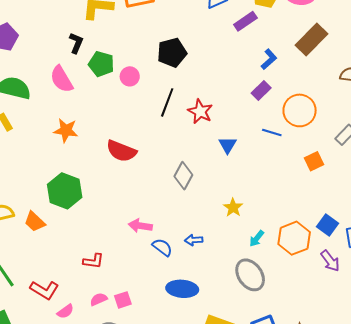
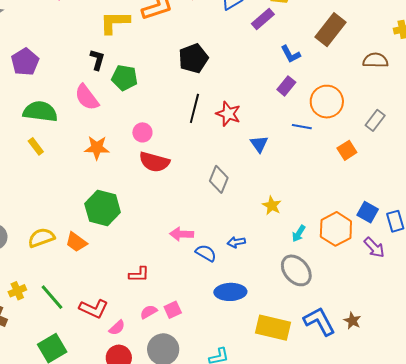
blue L-shape: (269, 59) -> (291, 54), turned 110
pink circle: (130, 76) -> (142, 132), moved

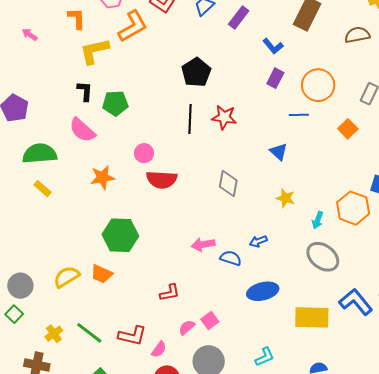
black pentagon: (193, 58) -> (196, 72), moved
blue triangle: (259, 144) -> (279, 152), moved

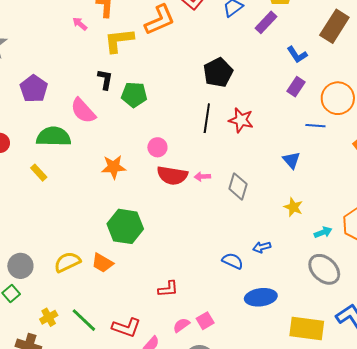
pink arrow: (30, 35) -> (80, 24), moved
pink semicircle: (82, 130) -> (83, 111), moved
yellow rectangle: (42, 189) -> (39, 173), moved
cyan arrow: (318, 220) -> (323, 232), turned -138
pink arrow: (203, 245) -> (202, 177), moved, size x0.7

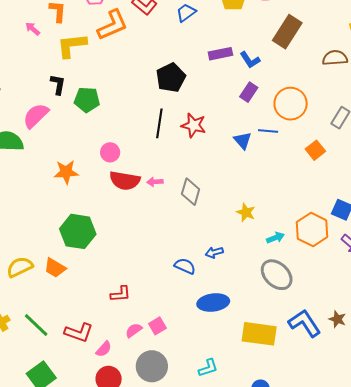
purple rectangle: (266, 22) -> (220, 54), moved, turned 35
pink semicircle: (83, 111) -> (36, 116), turned 88
blue triangle: (292, 160) -> (243, 140), moved

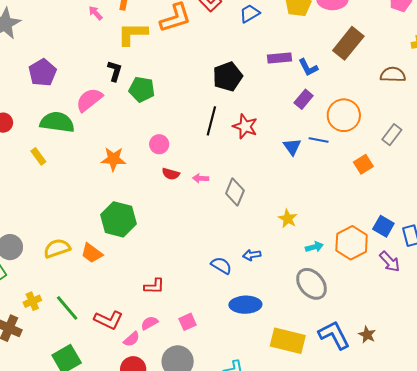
red semicircle: (125, 181) -> (171, 174), size x0.6
pink semicircle: (134, 330) -> (149, 323), moved

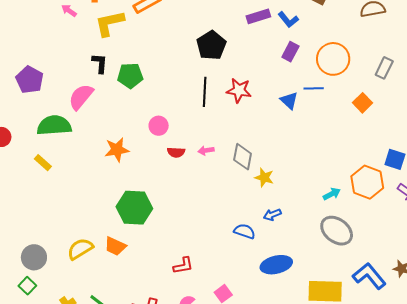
yellow star: (288, 219) -> (264, 177), moved

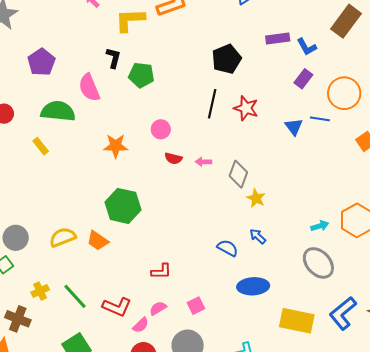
pink semicircle: (81, 97) -> (89, 88), turned -72
blue arrow: (272, 215) -> (258, 236), turned 54
blue L-shape: (369, 276) -> (343, 313), turned -100

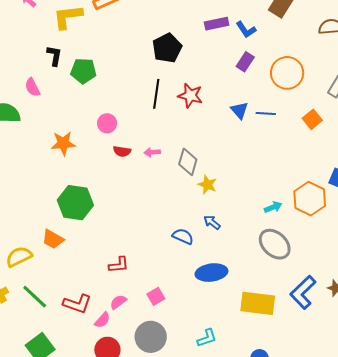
pink semicircle: (89, 88) -> (32, 87), size x0.7
blue line: (320, 119) -> (266, 113), moved
yellow semicircle: (63, 237) -> (19, 257), moved

